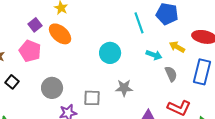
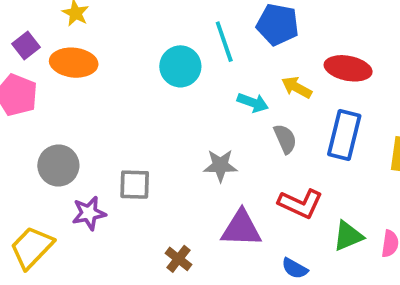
orange ellipse: (60, 34) -> (74, 63), turned -35
cyan circle: (110, 53) -> (180, 66), moved
gray star: (124, 88) -> (220, 166), moved

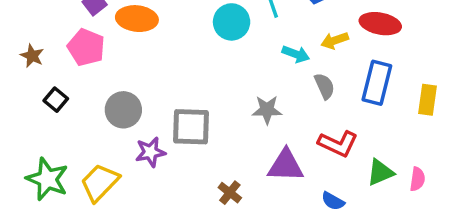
yellow arrow: (297, 87) -> (335, 41), turned -48
gray square: (135, 185) -> (191, 127), size x1.4

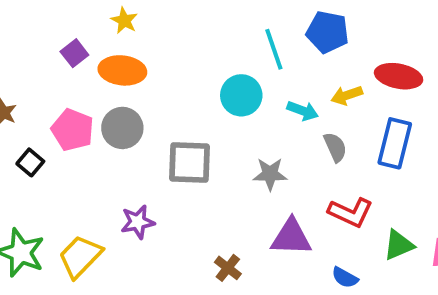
cyan circle: (232, 22) -> (241, 95), moved
pink pentagon: (86, 47) -> (72, 130), moved
gray circle: (123, 110) -> (122, 128), moved
gray square: (191, 127) -> (189, 162), moved

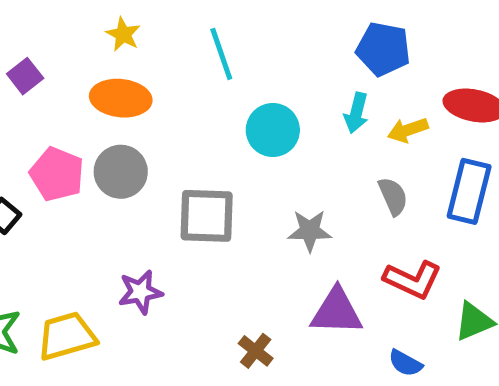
cyan line: (274, 49) -> (221, 54), moved
purple square: (74, 53) -> (25, 76), moved
cyan arrow: (303, 111) -> (356, 113), moved, turned 84
yellow trapezoid: (80, 256) -> (67, 336), turned 30

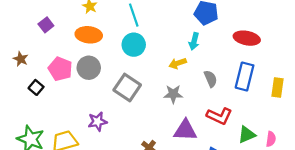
cyan circle: (273, 130) -> (134, 45), moved
yellow arrow: (408, 130) -> (178, 63), moved
gray square: (207, 216) -> (127, 87), turned 32

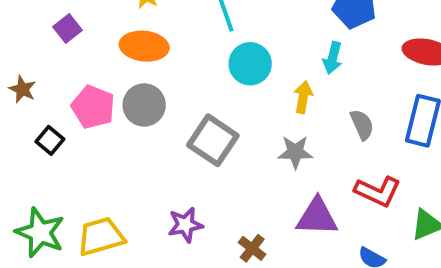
cyan circle: (134, 45) -> (250, 64), moved
yellow arrow: (178, 63) -> (303, 97), turned 119
purple star: (98, 121) -> (185, 225), moved

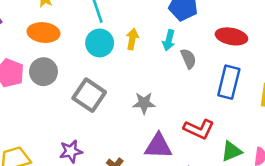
cyan circle: (250, 64) -> (100, 43), moved
yellow arrow: (303, 97) -> (132, 39), moved
gray semicircle: (362, 125) -> (188, 59), moved

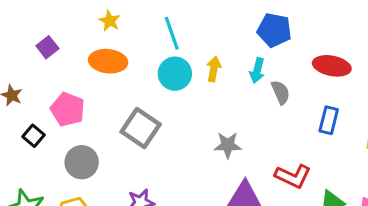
gray circle: (43, 72) -> (82, 162), moved
blue rectangle: (229, 82) -> (329, 120), size x0.7
gray square: (89, 95) -> (141, 128), moved

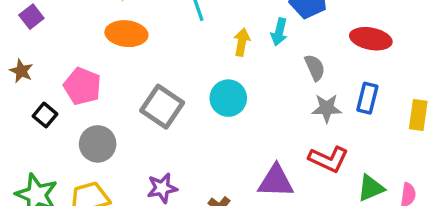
purple square: (47, 47) -> (31, 17), moved
cyan arrow: (257, 71) -> (279, 32), moved
cyan circle: (175, 74) -> (228, 98), moved
gray star: (228, 145) -> (327, 108), moved

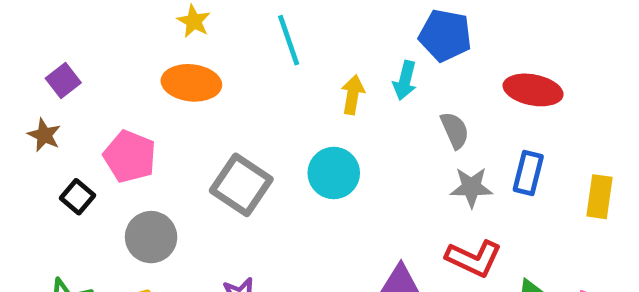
purple square: (31, 17) -> (63, 80), moved

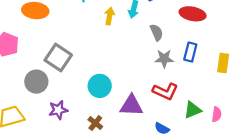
cyan circle: (334, 173) -> (100, 86), moved
gray circle: (151, 237) -> (36, 82), moved

